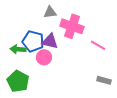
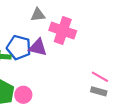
pink line: (98, 45) -> (100, 77), moved
pink circle: (44, 57) -> (23, 95), moved

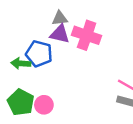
purple triangle: (38, 47) -> (60, 34), moved

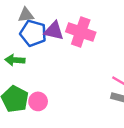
gray triangle: (60, 18) -> (26, 15), moved
blue pentagon: (39, 54) -> (33, 33), moved

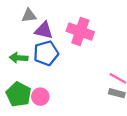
purple triangle: (54, 31) -> (44, 30), moved
blue pentagon: (33, 33) -> (46, 53), moved, turned -30

